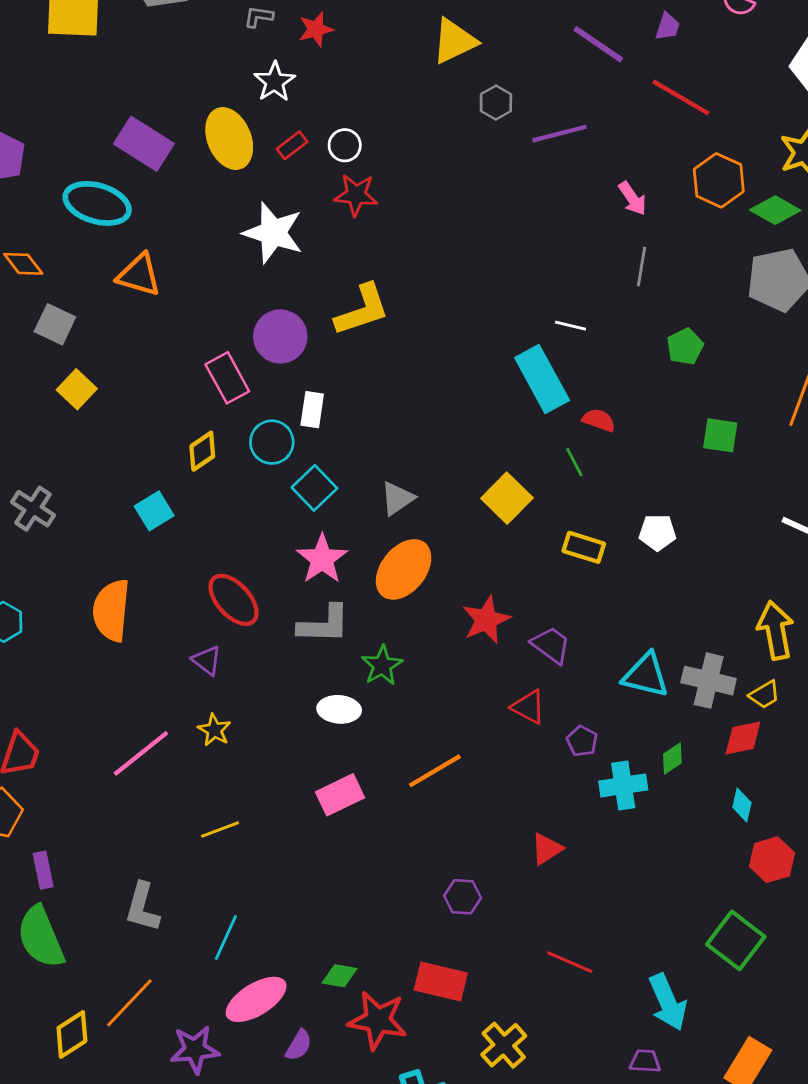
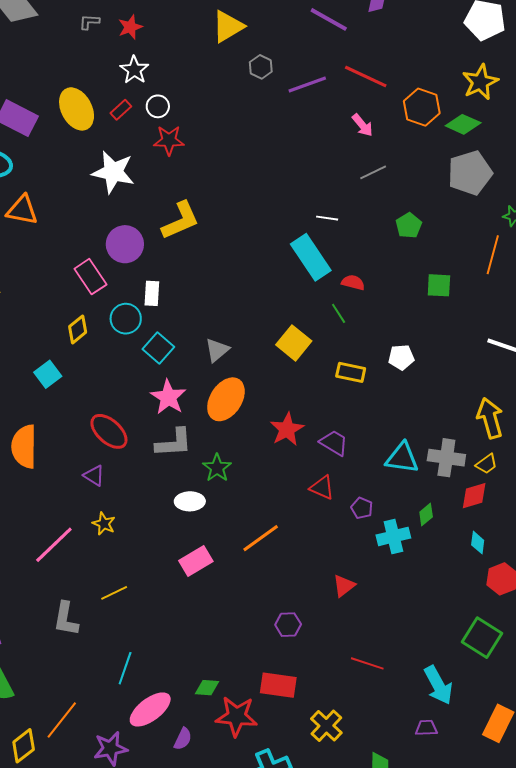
white star: (275, 82) -> (134, 70), moved
red line: (681, 97) -> (366, 77), moved
gray line: (641, 267) -> (373, 172), turned 60
gray L-shape: (142, 907) -> (66, 619), moved

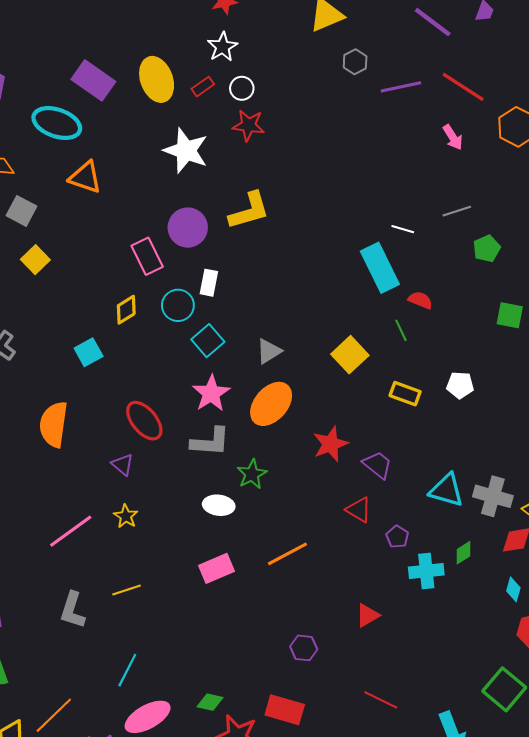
gray line: (373, 172) -> (457, 211), moved

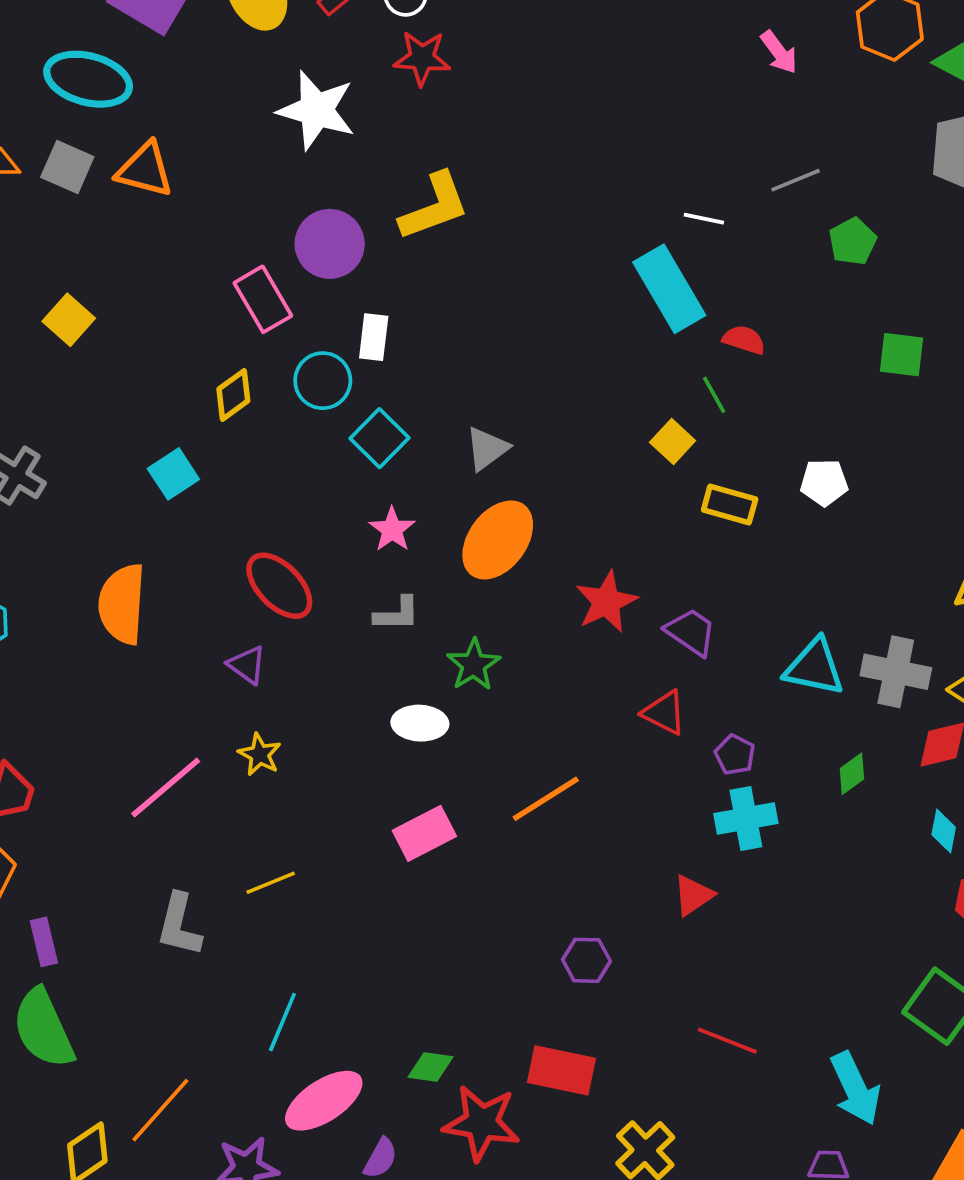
gray square: (22, 211) -> (67, 167), moved
yellow square: (350, 355) -> (673, 441), moved, size x0.7
pink star: (211, 393) -> (392, 529), size x0.7
gray L-shape: (210, 442) -> (397, 614), size x0.7
cyan cross: (426, 571) -> (746, 819), moved

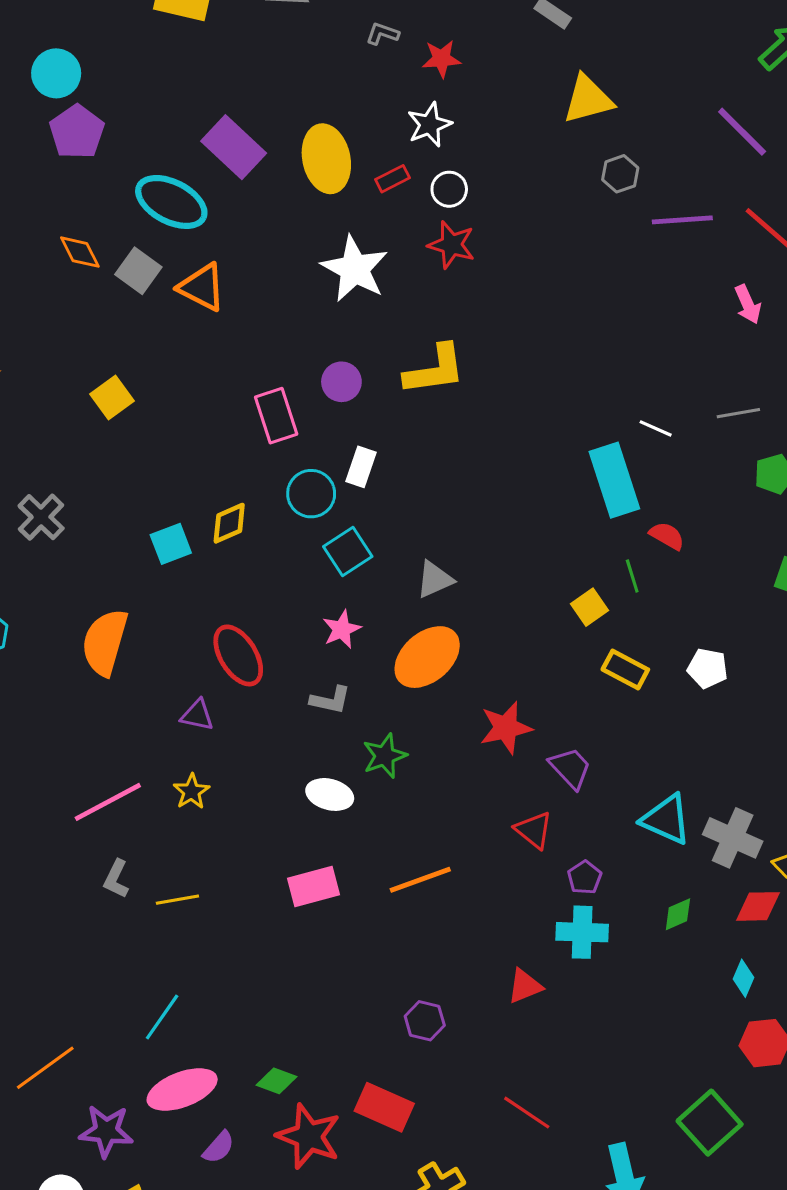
purple circle: (330, 244) -> (341, 382), size x0.7
yellow diamond: (233, 395) -> (229, 523), moved
purple triangle: (247, 665) -> (197, 715), turned -36
gray L-shape: (179, 925) -> (116, 879), moved, size x0.7

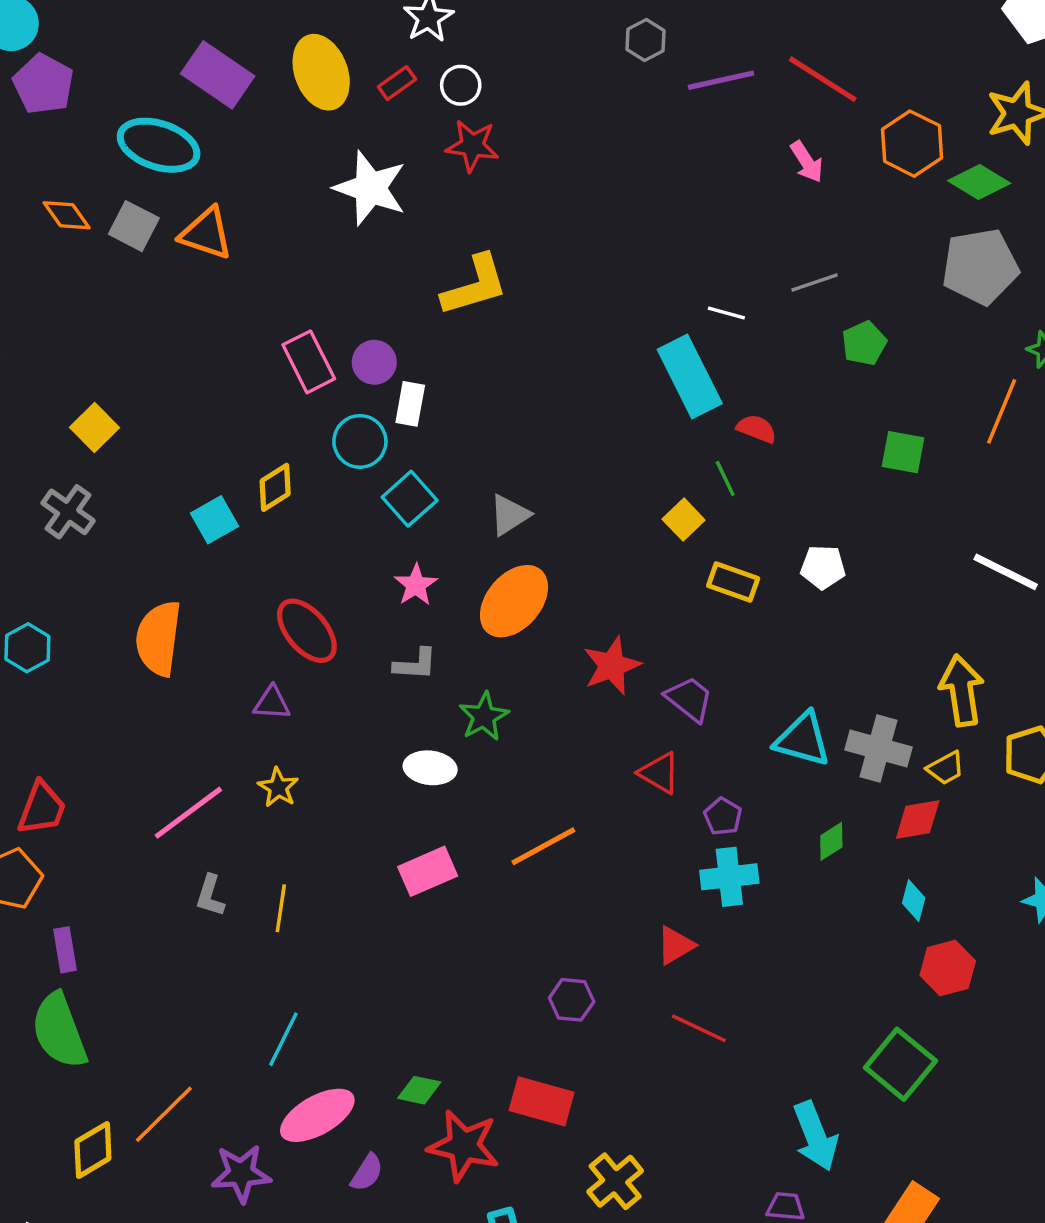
purple circle: (341, 382) -> (374, 362), moved
yellow square: (112, 397) -> (94, 428), moved
yellow line: (177, 900) -> (281, 908), turned -63
red line: (527, 1113) -> (699, 1028), moved

